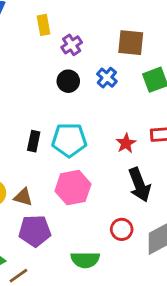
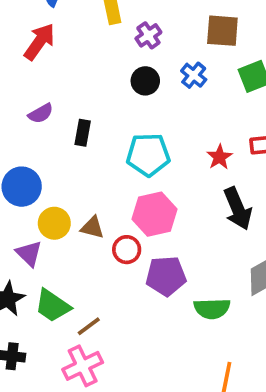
black rectangle: (34, 141) -> (83, 133), moved
red circle: (122, 229) -> (127, 250), moved
purple pentagon: (35, 231) -> (166, 276), moved
green semicircle: (85, 260) -> (212, 309), moved

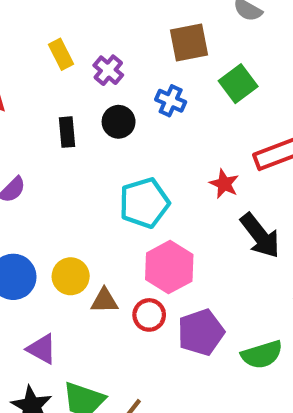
black rectangle: (83, 133) -> (67, 132), moved
yellow circle: (54, 223) -> (71, 276), moved

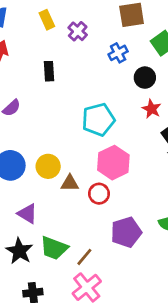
blue cross: (171, 101) -> (118, 53), turned 36
black circle: (119, 122) -> (145, 78), moved
purple pentagon: (201, 332) -> (126, 232), moved

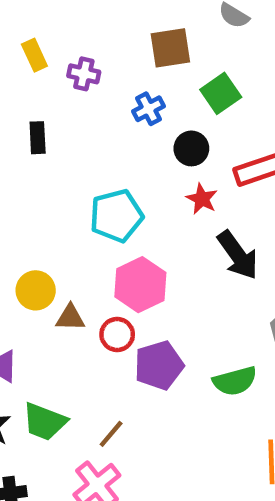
purple cross: (78, 31) -> (84, 74), turned -30
purple pentagon: (126, 232) -> (159, 365), moved
brown line: (84, 257) -> (111, 434), moved

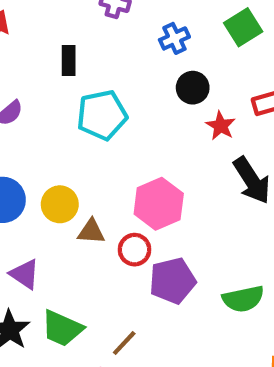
black circle: (191, 148) -> (193, 88), moved
cyan pentagon: (116, 216) -> (102, 115), moved

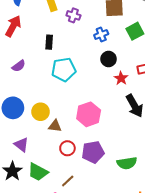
red circle: (135, 250) -> (67, 148), moved

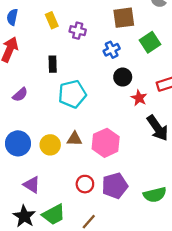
brown triangle: (55, 126) -> (74, 139), moved
green trapezoid: (38, 172) -> (54, 214), turned -50

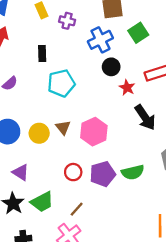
blue cross: (112, 50) -> (100, 40), size x1.5
brown triangle: (74, 139) -> (63, 127), turned 49
green semicircle: (155, 195) -> (133, 172), moved

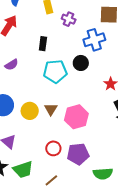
black circle: (111, 67) -> (81, 63), moved
green semicircle: (133, 172) -> (103, 174), moved

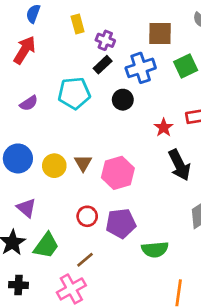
black rectangle: (43, 44) -> (103, 65), moved, turned 40
cyan pentagon: (55, 71) -> (74, 93), moved
green trapezoid: (23, 170) -> (46, 246), turned -35

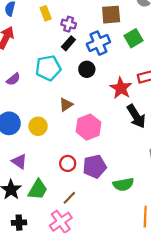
red star: (164, 128) -> (121, 88), size x1.5
brown triangle: (83, 163) -> (66, 105), moved, turned 32

